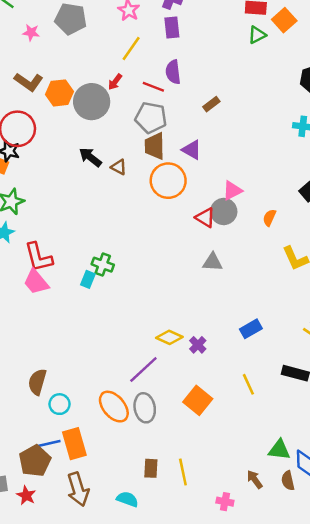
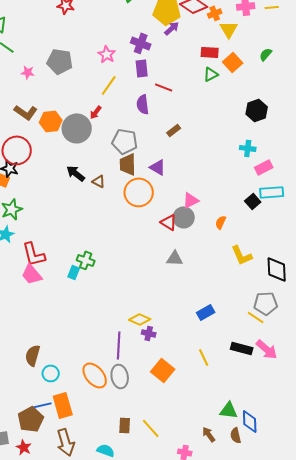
red line: (153, 87) -> (164, 87), moved
purple cross: (198, 345) -> (149, 333), moved, turned -32
purple line: (143, 370) -> (119, 345), turned -44
yellow line: (183, 472) -> (151, 428), turned -30

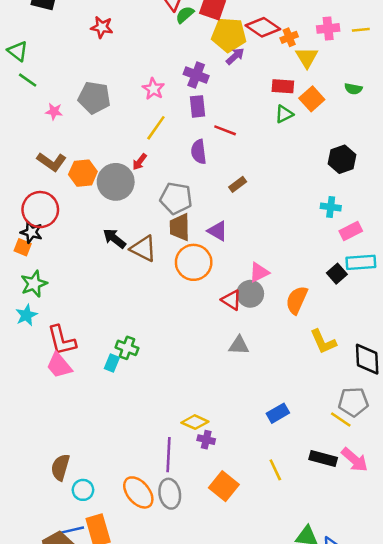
green semicircle: (266, 54) -> (353, 89), turned -120
brown triangle: (99, 181) -> (143, 249), size x1.6
orange semicircle: (221, 222) -> (297, 300), size x1.6

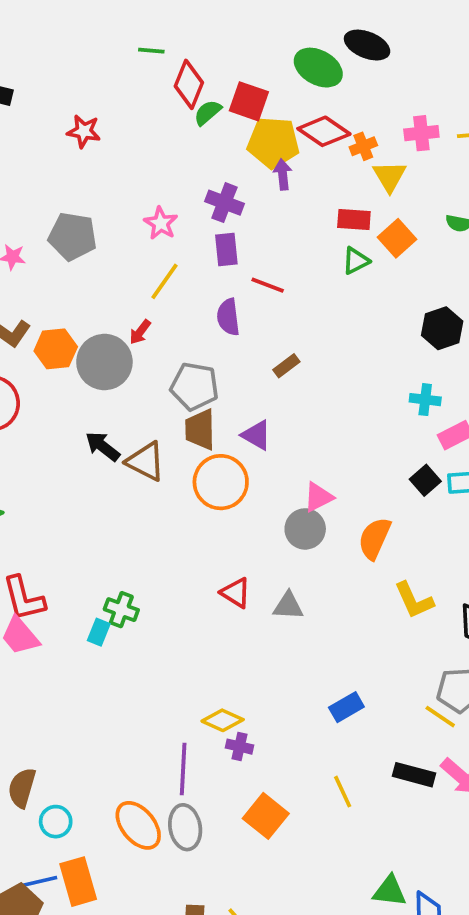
purple arrow: (235, 56) -> (283, 174), turned -54
black square: (337, 274) -> (425, 480), moved
red triangle: (231, 300) -> (236, 593), moved

